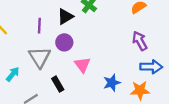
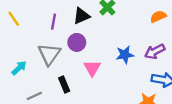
purple arrow: (140, 41) -> (155, 52), turned -96
blue star: (112, 83) -> (125, 55), moved

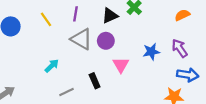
purple line: (54, 22) -> (76, 14), moved
purple arrow: (155, 52) -> (180, 48), turned 84
gray triangle: (49, 54) -> (82, 39), moved, turned -35

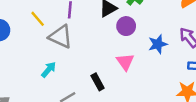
gray triangle: (82, 39) -> (61, 37), moved
purple circle: (106, 41) -> (126, 26), moved

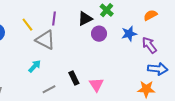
blue star: (158, 44) -> (129, 34), moved
pink triangle: (125, 62) -> (96, 85), moved

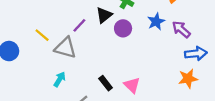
purple line: (54, 18) -> (79, 25), moved, turned 48

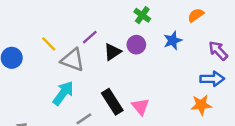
black triangle: (104, 15) -> (112, 52), moved
purple arrow: (181, 29) -> (218, 51), moved
cyan arrow: (60, 79) -> (63, 93), size x1.5
black rectangle: (106, 83) -> (112, 102), size x1.5

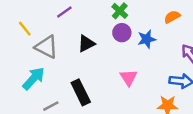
purple line: (90, 37) -> (64, 12), moved
purple circle: (136, 45) -> (122, 33), moved
pink triangle: (140, 106) -> (128, 78), moved

